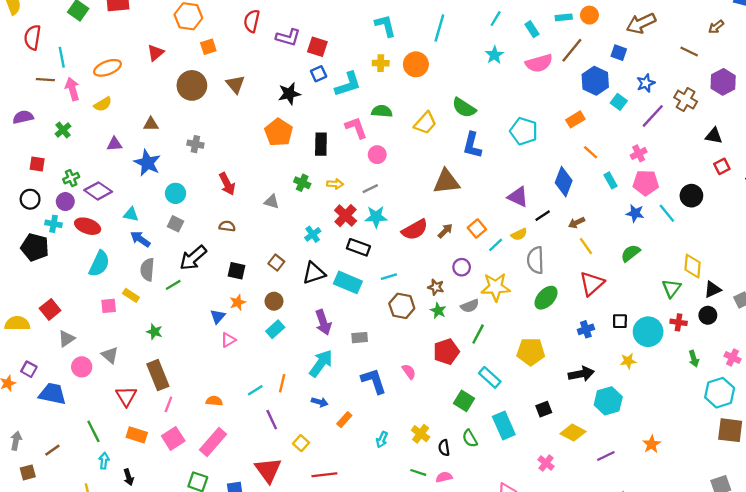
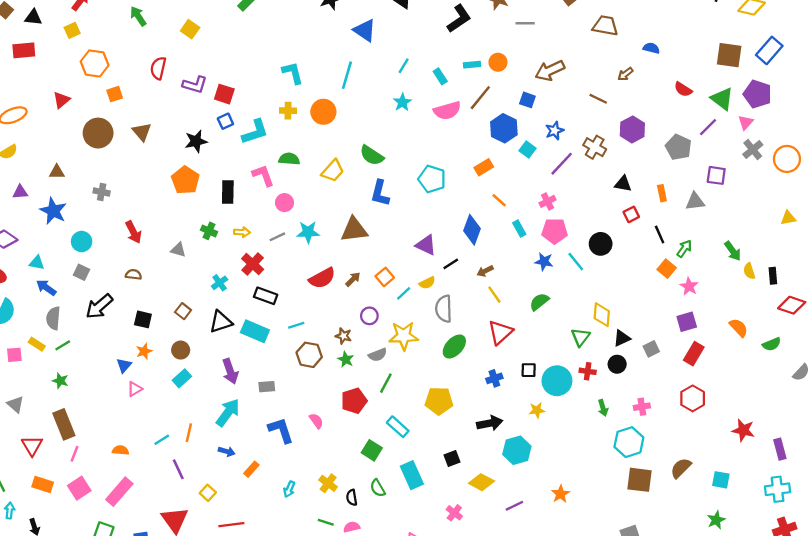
cyan star: (376, 217) -> (308, 232), moved
green line: (173, 285) -> (63, 345), moved
pink cross: (732, 357) -> (642, 407), turned -35

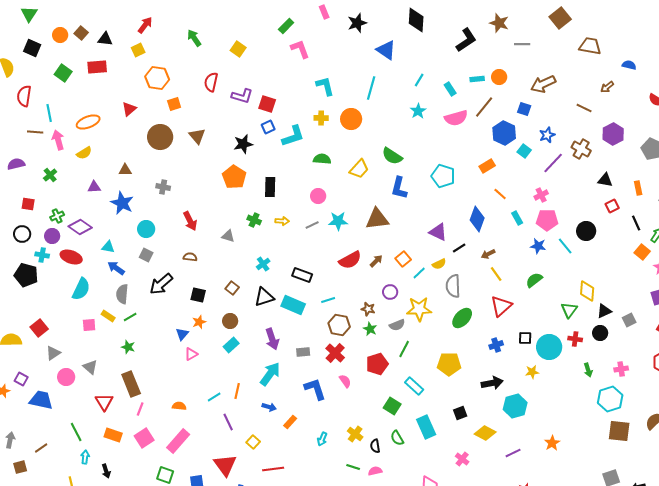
pink L-shape: (263, 175) -> (300, 49), moved
red cross: (253, 264) -> (335, 353), moved

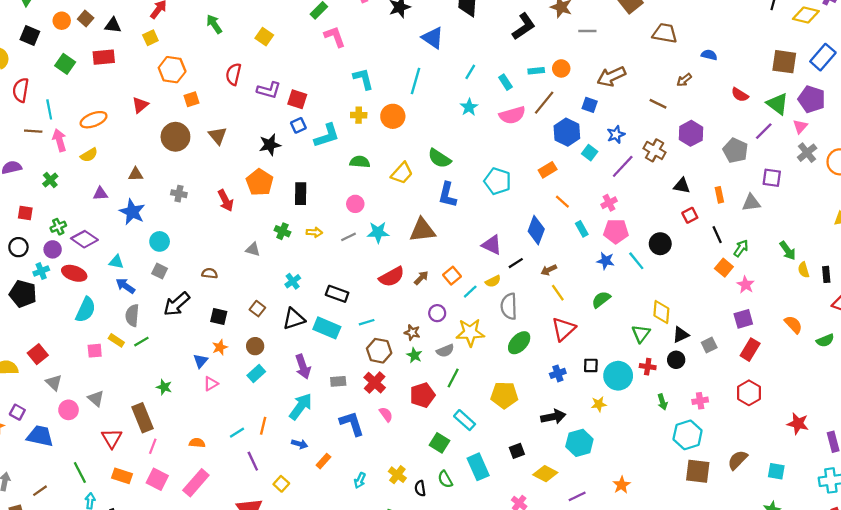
red arrow: (190, 221) -> (226, 200), moved
cyan cross: (42, 255) -> (41, 271), turned -32
green star: (128, 347) -> (164, 387), moved
gray triangle: (53, 353) -> (54, 383), turned -42
pink square: (144, 438) -> (157, 479), turned -30

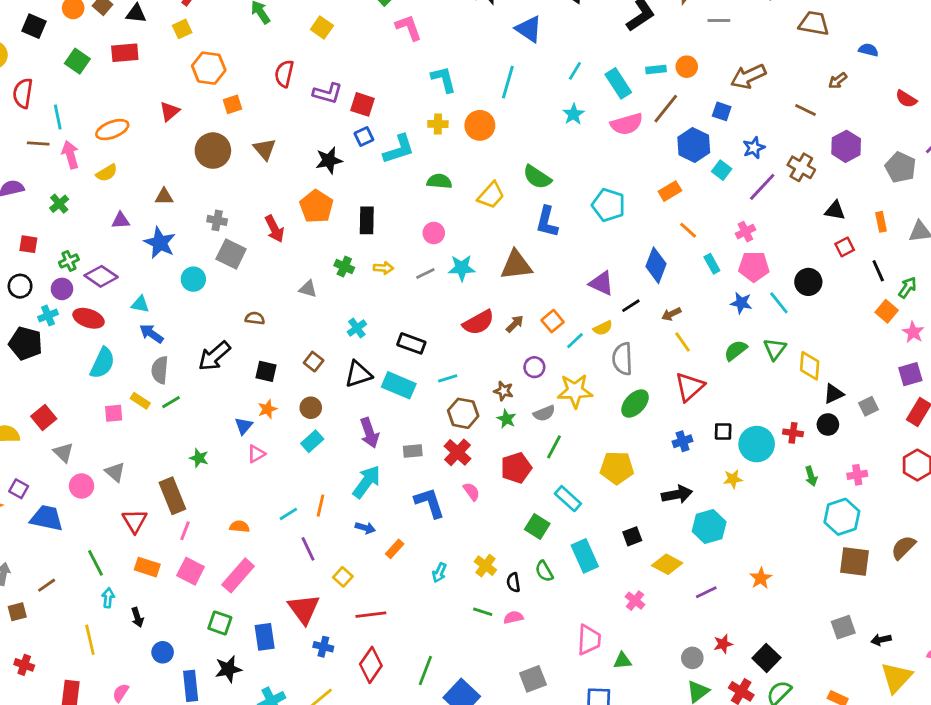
cyan rectangle: (505, 82) -> (618, 83), size x1.5
gray square: (160, 271) -> (231, 254), moved, size x1.5
green triangle: (641, 334) -> (775, 349), moved

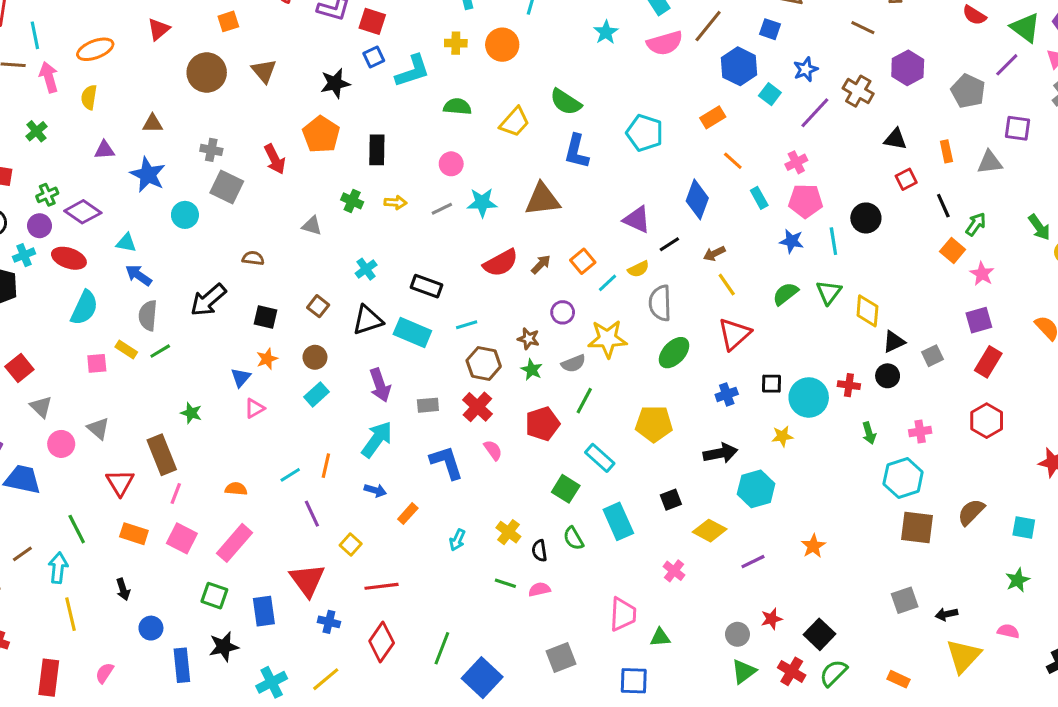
yellow semicircle: (107, 173) -> (89, 97), turned 130
cyan line: (779, 303) -> (833, 241), turned 30
cyan arrow: (108, 598) -> (58, 568), moved, size x1.4

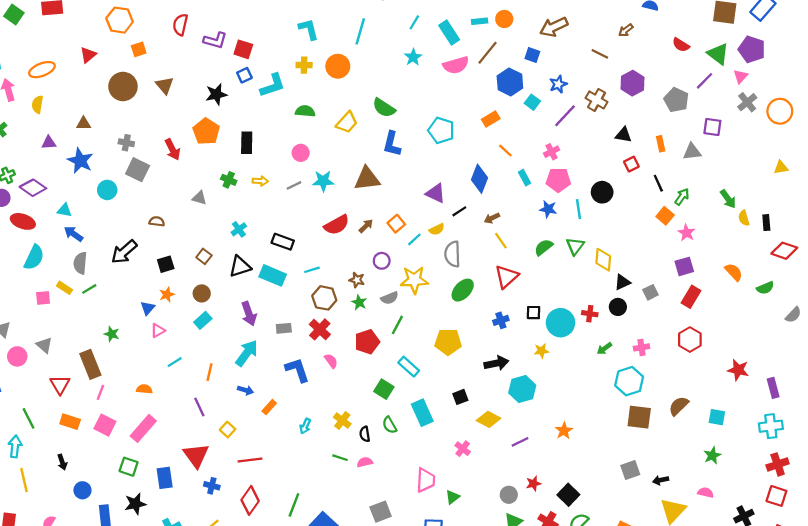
black square: (265, 317) -> (166, 264), turned -30
green arrow: (869, 433) -> (604, 349), turned 72
cyan line: (290, 475) -> (175, 362), moved
green triangle: (660, 637) -> (453, 497), turned -32

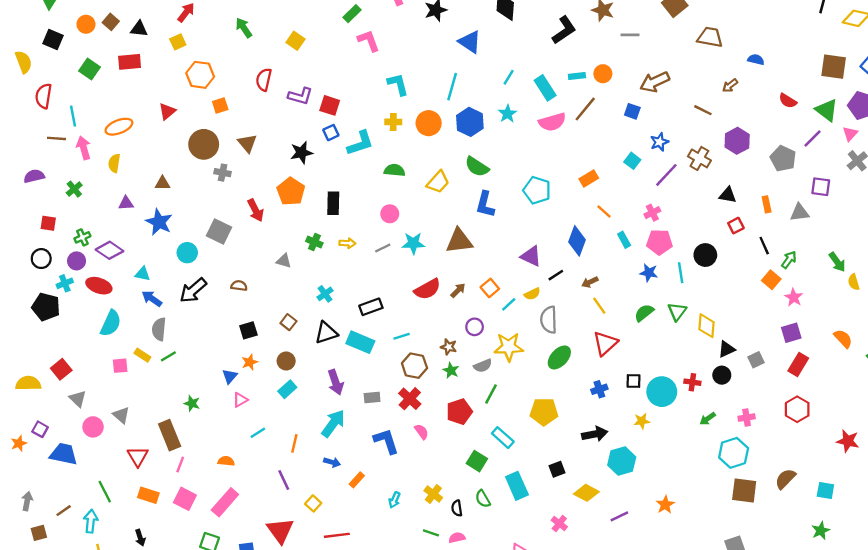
blue hexagon: (510, 82) -> (470, 122), moved
gray cross: (126, 143) -> (223, 173), moved
black rectangle: (283, 242) -> (371, 307), turned -40
black arrow: (124, 252) -> (193, 290), moved

